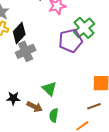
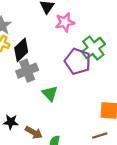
purple pentagon: (71, 41) -> (78, 61), turned 30
green triangle: (49, 89) -> (50, 93), moved

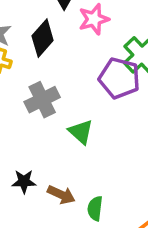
black diamond: (21, 50) -> (43, 38), moved

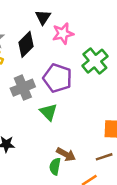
purple pentagon: (119, 78) -> (57, 78), moved
brown arrow: (61, 195) -> (66, 154), moved

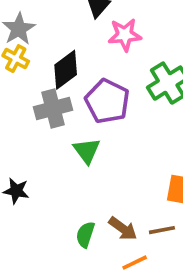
black diamond: (26, 44) -> (66, 70), moved
brown arrow: (66, 154) -> (123, 229), moved

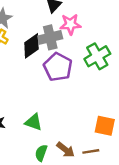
gray cross: (53, 108) -> (50, 37), moved
green triangle: (87, 151) -> (34, 122), moved, turned -36

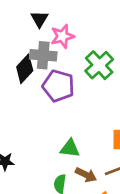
gray cross: (50, 37) -> (43, 55), turned 30
green triangle: (34, 122) -> (70, 148), moved

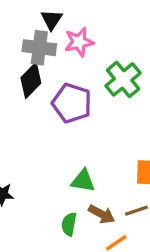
gray cross: (43, 55) -> (39, 48), moved

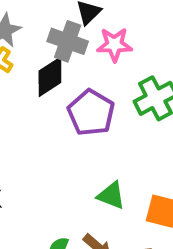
green triangle: (83, 181) -> (111, 195), moved

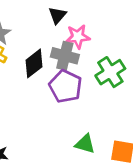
gray cross: (68, 41) -> (65, 56), moved

